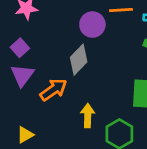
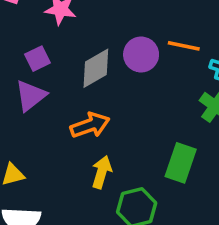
gray diamond: (79, 60) -> (96, 68), moved
orange arrow: (54, 90) -> (90, 125), moved

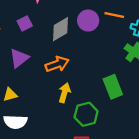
purple triangle: (31, 96) -> (19, 58), moved
green rectangle: (181, 163) -> (113, 87), turned -40

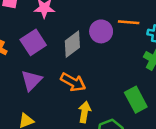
purple square: (25, 23) -> (33, 42), size x1.5
orange arrow: (57, 64) -> (73, 82), turned 55

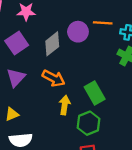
green rectangle: (136, 100) -> (95, 93), moved

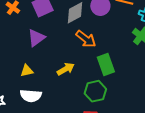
orange arrow: (54, 78) -> (86, 39), moved
yellow arrow: (65, 105) -> (66, 69), moved, turned 42

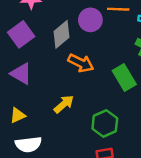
purple triangle: (36, 38) -> (21, 74), turned -42
green rectangle: (106, 65) -> (124, 78), moved

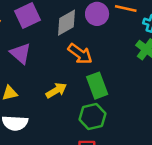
green rectangle: (124, 78) -> (97, 86), moved

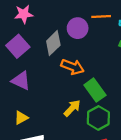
yellow arrow: (56, 90) -> (72, 108), moved

